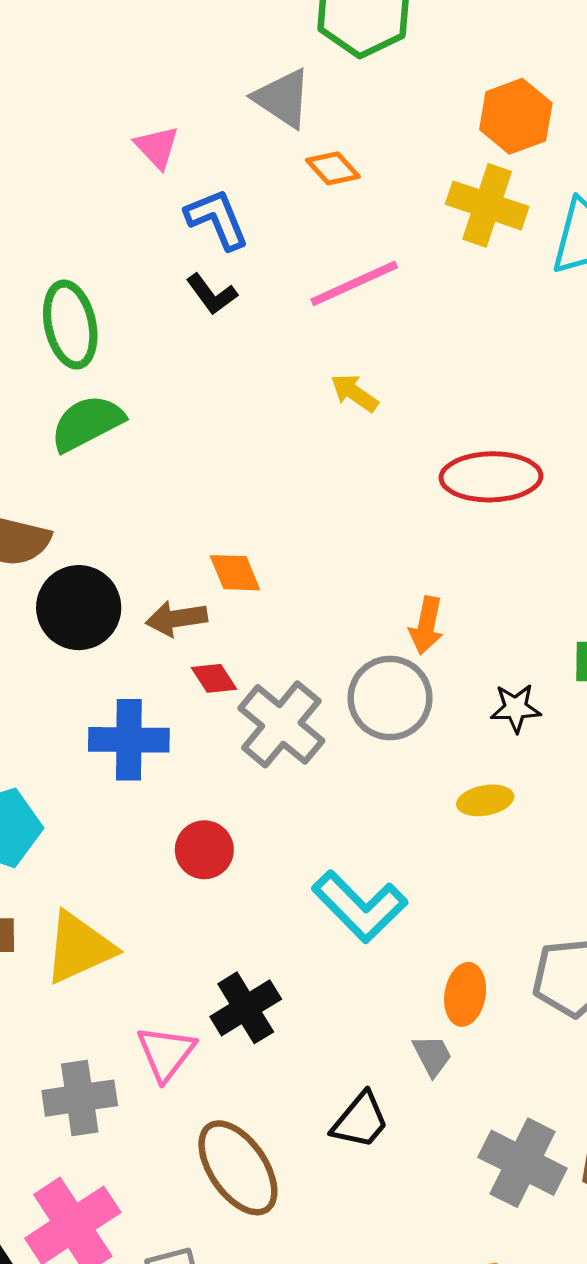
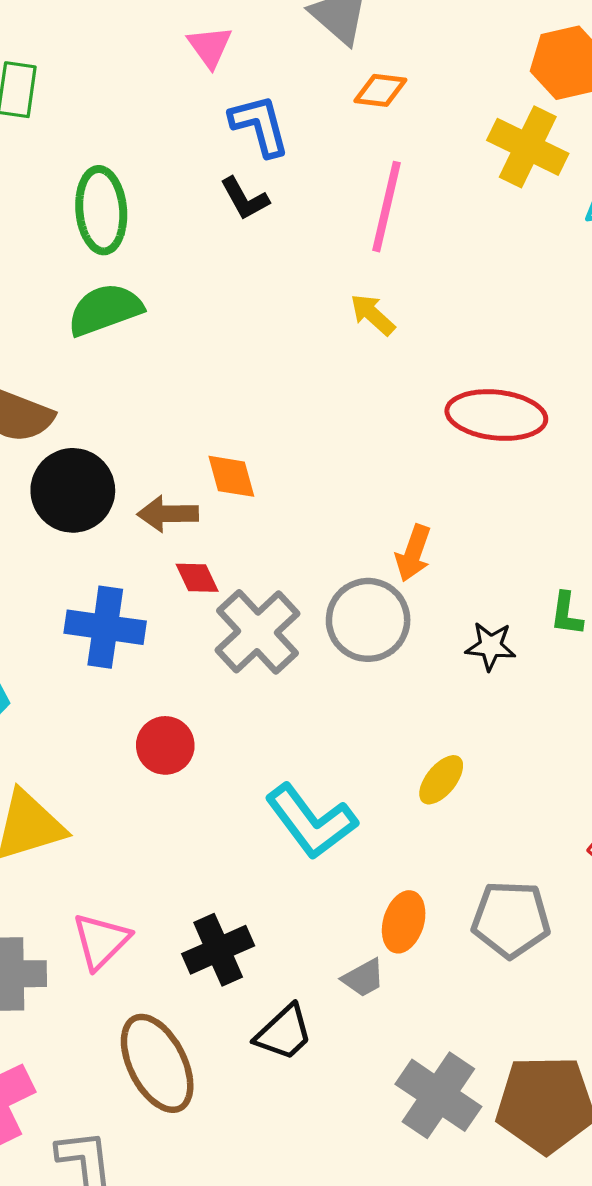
orange diamond: (333, 168) -> (380, 90), turned -48
pink line: (354, 283) -> (387, 207), turned -60
yellow ellipse: (485, 800) -> (441, 780), moved, turned -48
black cross: (246, 1008) -> (218, 950), moved
gray trapezoid: (432, 1056) -> (363, 978), turned 81

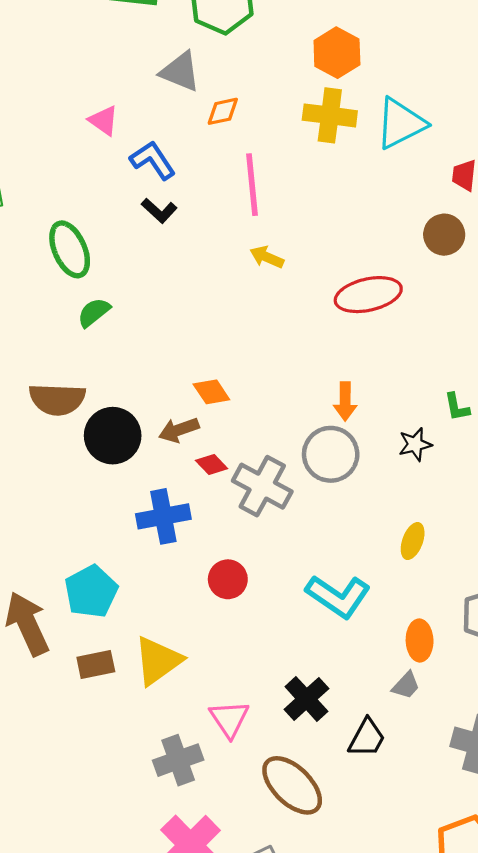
green semicircle: (105, 310) -> (94, 312), size x0.7

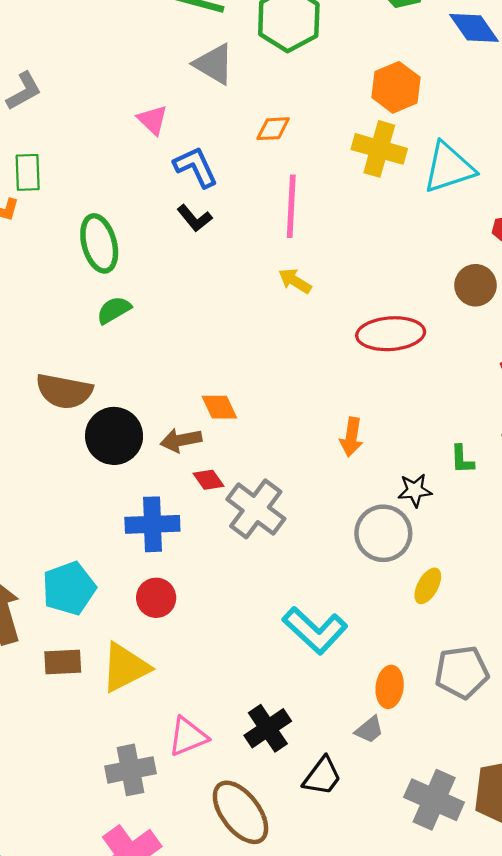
gray triangle: (180, 72) -> (214, 64), moved
gray circle: (331, 454) -> (383, 533), moved
yellow ellipse: (413, 541) -> (428, 586), moved
red circle: (228, 579) -> (156, 598), moved
pink triangle: (229, 719) -> (188, 736), turned 33

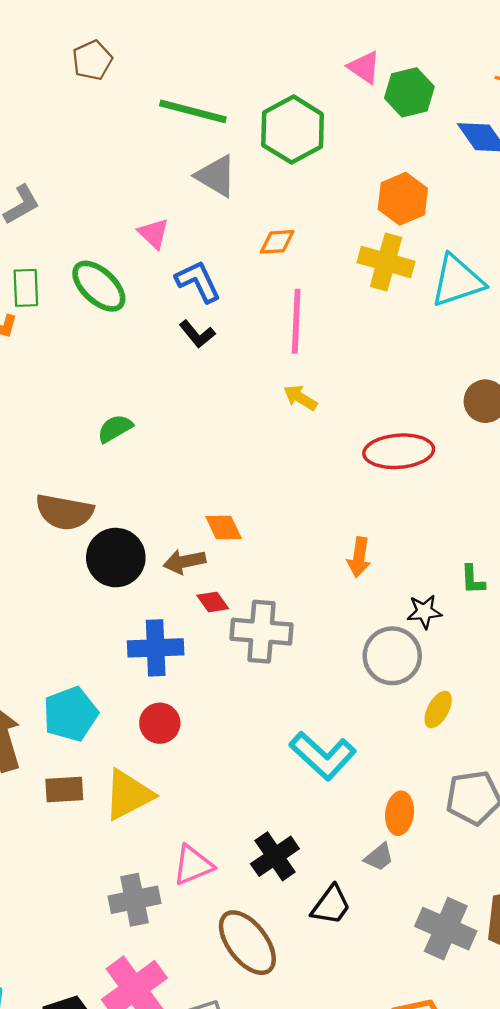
green ellipse: (99, 243) -> (99, 286), moved, turned -32
gray cross: (256, 509) -> (261, 632), turned -32

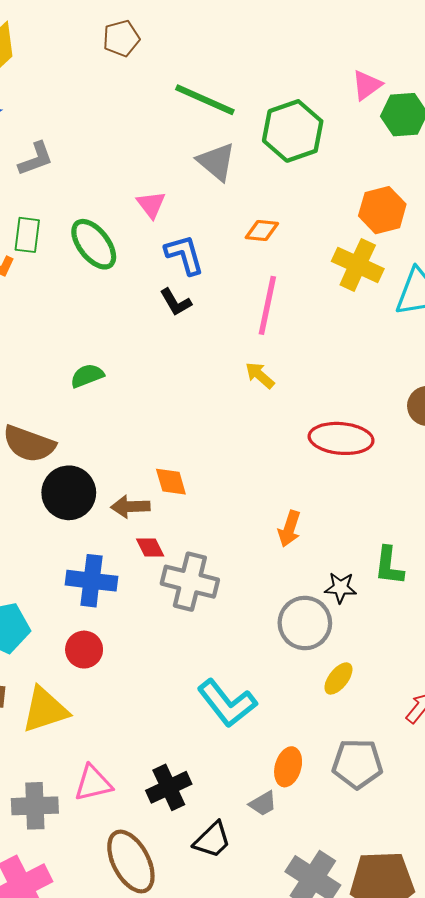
pink triangle: (364, 67) -> (367, 85), turned 40
green L-shape: (473, 580) -> (389, 566), size x1.4

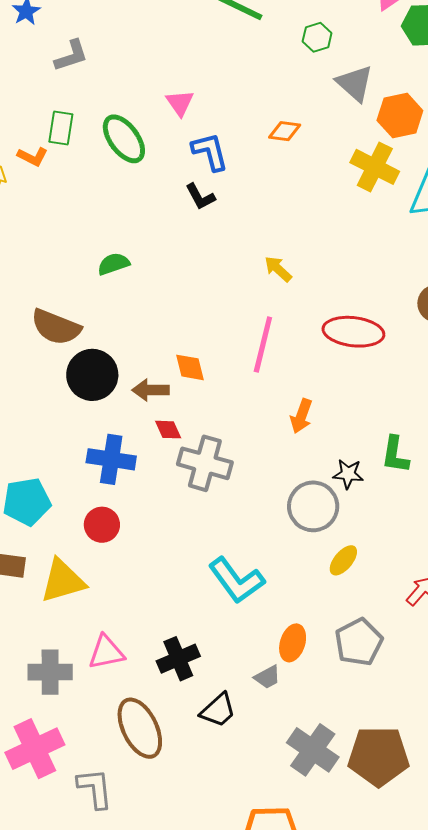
green hexagon: (293, 131) -> (317, 37), size x0.5
gray triangle: (216, 162) -> (355, 83), moved
pink line: (267, 305) -> (263, 345), moved
gray pentagon: (357, 764) -> (359, 642), turned -30

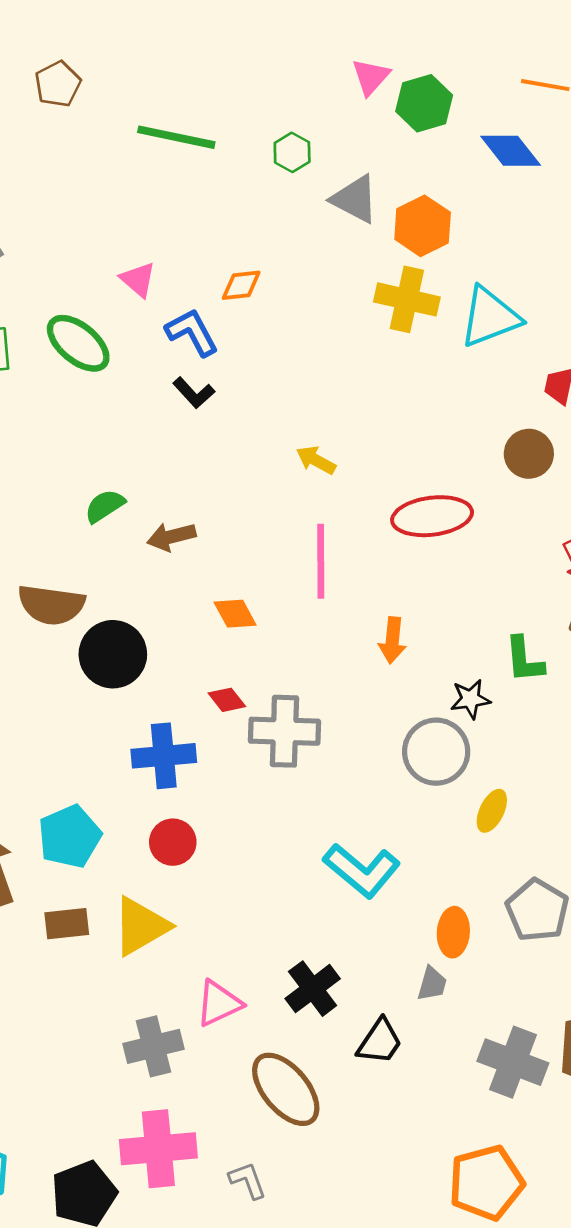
orange diamond: (285, 131) -> (241, 285), moved
brown arrow: (151, 390) -> (171, 537), moved
gray trapezoid: (267, 677) -> (432, 984), turned -32
pink cross: (35, 749) -> (158, 1149), turned 34
gray L-shape: (95, 788) -> (248, 1180), size x0.7

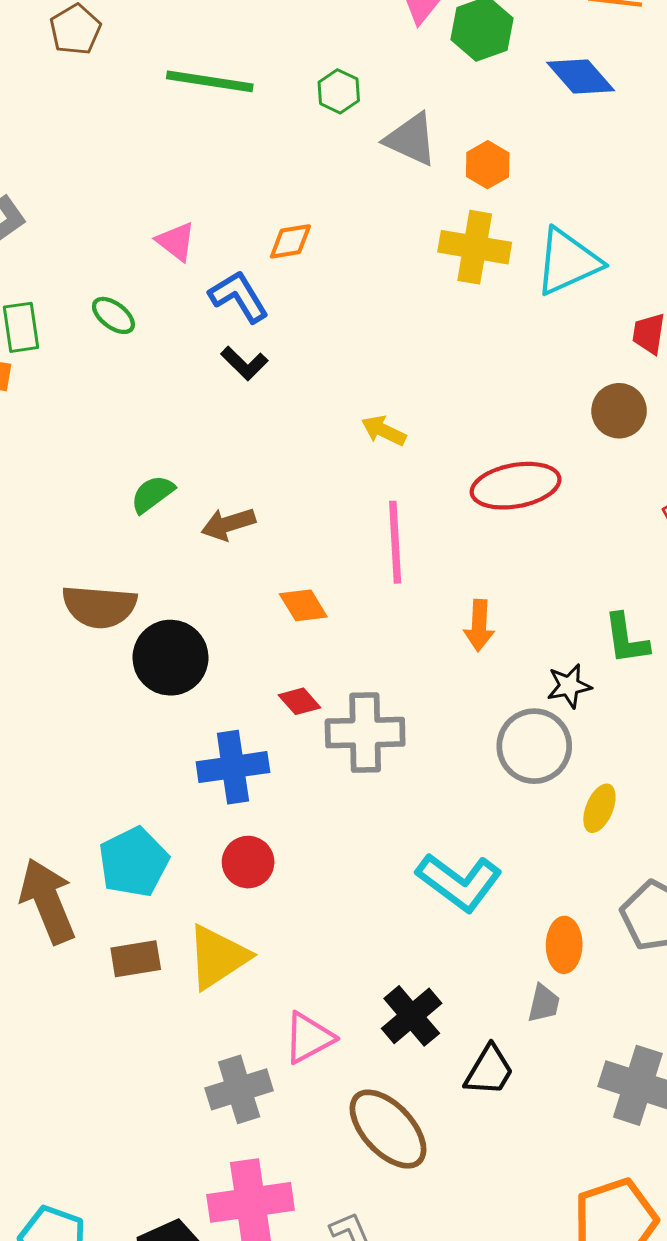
orange hexagon: (423, 226) -> (488, 165), size x0.7
green ellipse: (78, 343) -> (113, 315), size x0.6

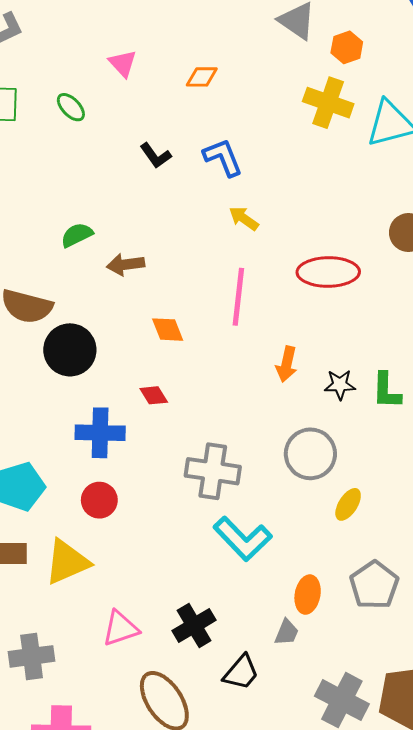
blue L-shape: (239, 296) -> (223, 157), moved
black star: (569, 686) -> (340, 385), moved
gray cross: (365, 733) -> (213, 471), moved
gray cross: (239, 1089) -> (32, 656), moved

